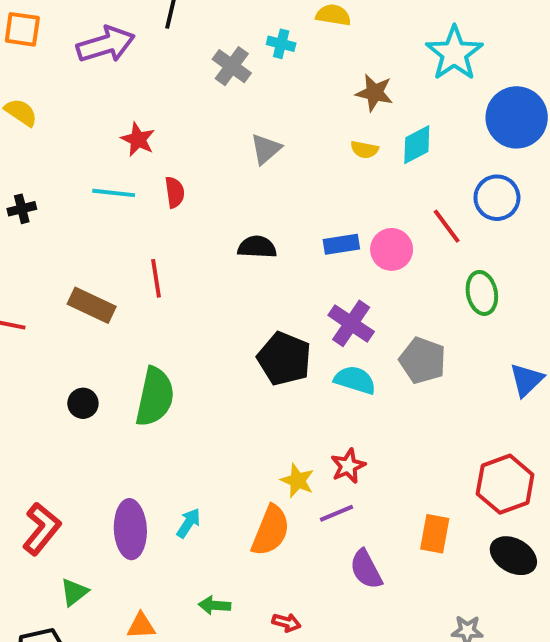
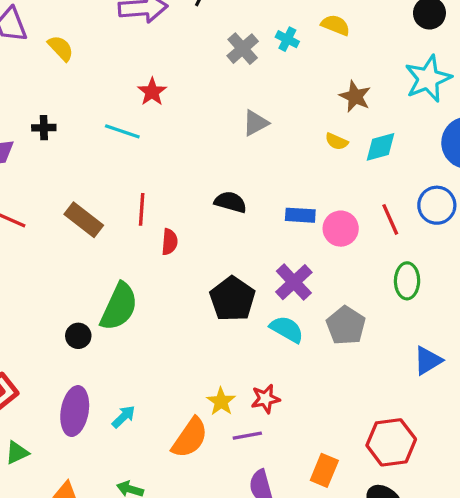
red semicircle: (175, 192) -> (170, 242), moved
black circle: (83, 403) -> (78, 336), moved

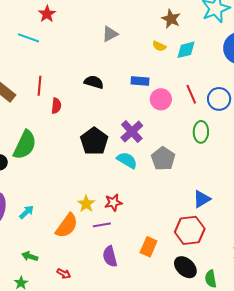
blue circle: (437, 205) -> (219, 99), moved
blue rectangle: (300, 215) -> (140, 81), moved
blue triangle: (428, 361) -> (202, 199), moved

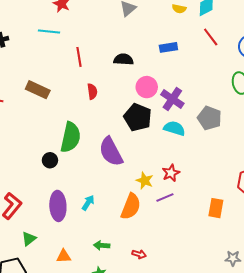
red line: (40, 86) -> (79, 57), moved
red line: (191, 94) -> (211, 37), moved
pink circle: (161, 99) -> (147, 87), moved
purple semicircle: (110, 256) -> (111, 152), moved, size x1.4

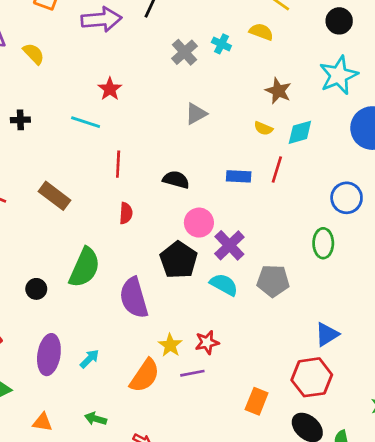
red line: (211, 37) -> (277, 170), moved, turned 42
gray pentagon: (209, 118) -> (273, 281), turned -30
black circle: (50, 160) -> (36, 289), moved

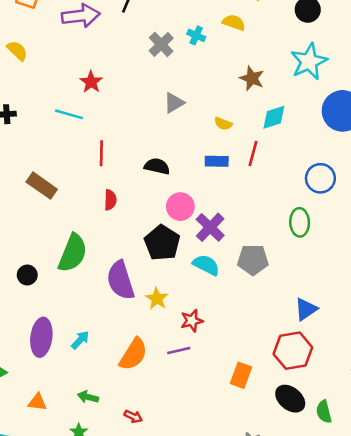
yellow semicircle: (263, 128) -> (223, 124), moved
yellow star: (170, 345) -> (157, 299), moved

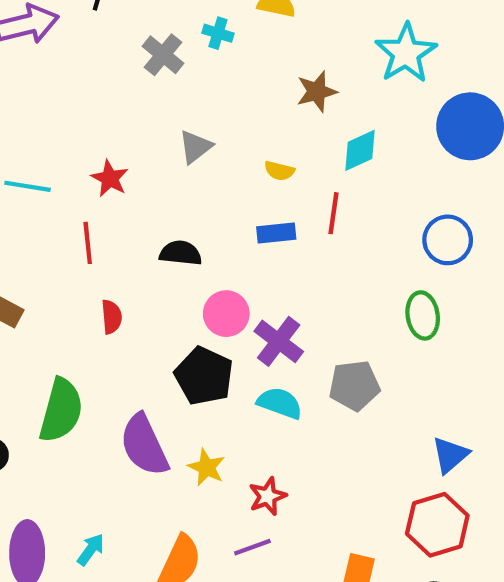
brown star: (252, 78) -> (317, 92), turned -30
red star: (91, 82) -> (110, 178), moved

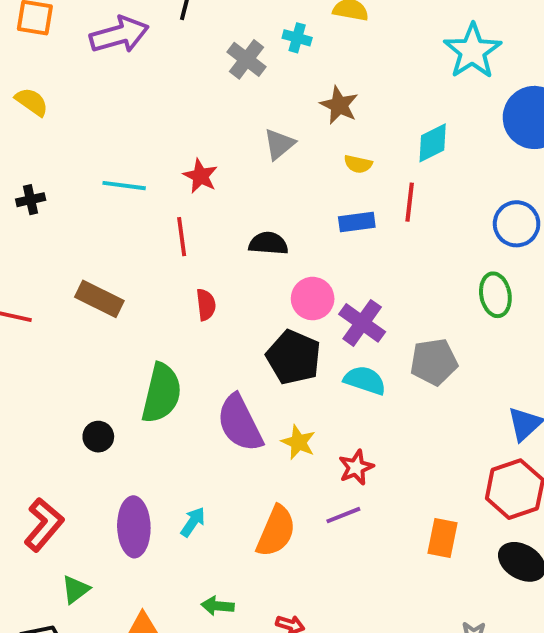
brown star: (317, 92) -> (339, 105), moved, turned -30

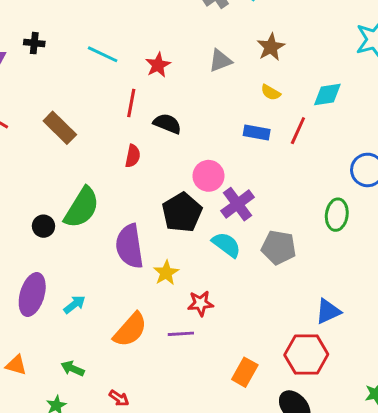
black semicircle: (268, 243) -> (167, 124), moved
black circle: (98, 437) -> (43, 226), moved

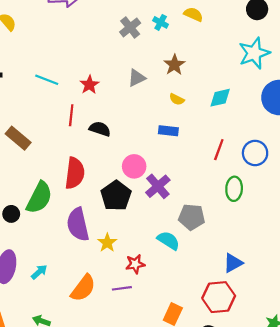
red line: (298, 131) -> (219, 150), moved
red semicircle: (133, 156) -> (75, 173), moved, size x1.8
cyan semicircle: (226, 245) -> (168, 240), moved

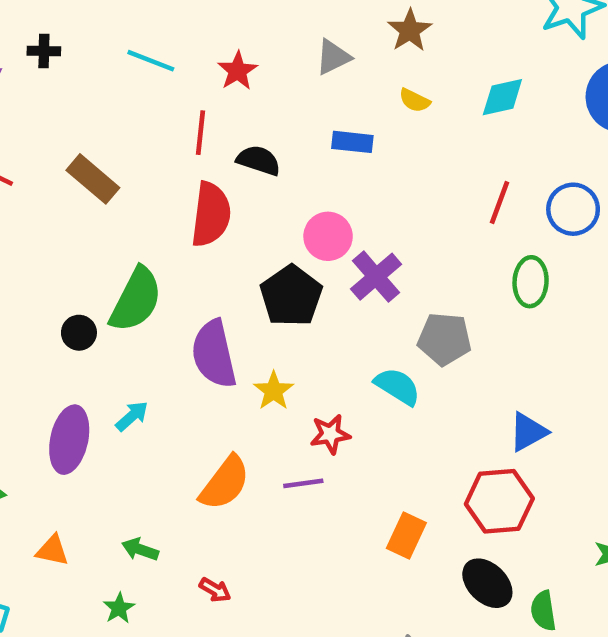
blue rectangle: (168, 131) -> (352, 142), moved
red semicircle: (75, 173) -> (211, 214), moved
cyan arrow: (39, 272) -> (132, 416), moved

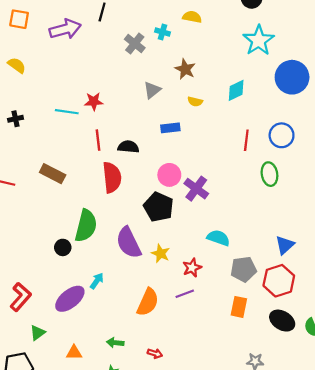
red star: (238, 71) -> (94, 101), moved, turned -30
gray pentagon: (444, 339) -> (243, 269), moved
purple ellipse: (69, 440) -> (70, 299), turned 52

